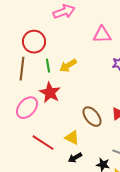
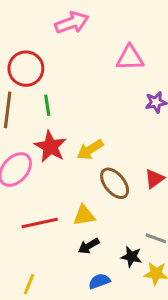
yellow arrow: (68, 66) -> (90, 150), moved
yellow triangle: (72, 138) -> (84, 215), turned -35
red line: (43, 143) -> (40, 223), turned -45

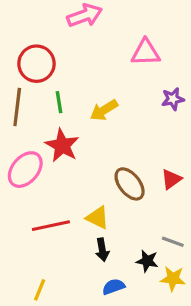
yellow arrow: (90, 150) -> (104, 110), moved
yellow triangle: (84, 215) -> (97, 218), turned 35
black arrow: (89, 246) -> (102, 250), turned -70

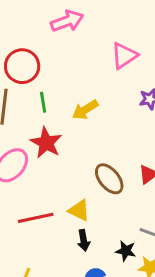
pink triangle: (146, 52) -> (124, 56), turned -32

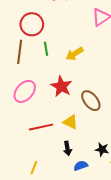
red star: (46, 143) -> (61, 86), moved
black arrow: (84, 240) -> (67, 148), moved

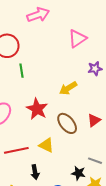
yellow arrow: (75, 54) -> (68, 88), moved
black arrow: (67, 148) -> (35, 172), moved

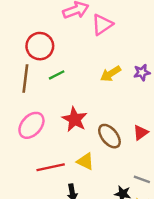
pink triangle: (77, 39) -> (102, 24), moved
green line: (22, 71) -> (57, 75), turned 72
yellow arrow: (68, 88) -> (111, 74), moved

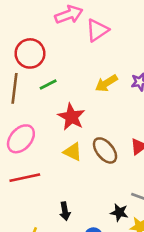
red star: (75, 119) -> (71, 117), moved
yellow triangle: (85, 161) -> (73, 152), moved
red line: (51, 167) -> (25, 178), moved

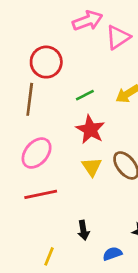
green line: (48, 84) -> (85, 95), moved
yellow triangle: (73, 152) -> (92, 167), turned 30

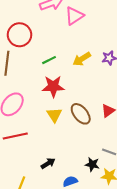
red star: (90, 130) -> (53, 86), turned -30
black arrow: (83, 230) -> (48, 163), turned -112

